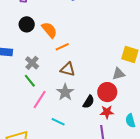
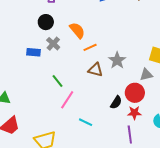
black circle: (27, 24) -> (46, 22), moved
gray cross: (32, 63) -> (53, 44), moved
gray star: (65, 92) -> (117, 60), moved

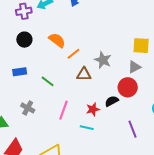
gray cross: (53, 44) -> (28, 108), moved
green line: (57, 81) -> (48, 81), moved
black semicircle: (116, 102) -> (112, 101), turned -136
red star: (134, 113) -> (93, 109), moved

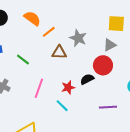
cyan line: (87, 128) -> (62, 106), turned 32
purple line: (133, 129) -> (108, 107), turned -72

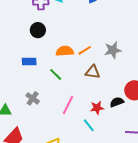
orange semicircle: (32, 18) -> (65, 51), moved, turned -48
gray star: (78, 38) -> (113, 50), moved, turned 30

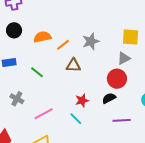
orange semicircle: (65, 51) -> (42, 37), moved
black semicircle: (117, 102) -> (109, 98), moved
pink line: (68, 105) -> (44, 114), moved, turned 42

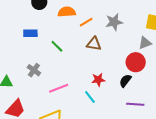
black semicircle: (109, 98) -> (125, 81), turned -32

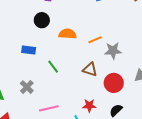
orange line: (86, 22) -> (95, 40), moved
red circle: (136, 62) -> (114, 83), moved

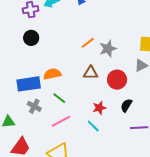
orange semicircle: (68, 34) -> (52, 74), moved
blue rectangle: (29, 50) -> (29, 84), moved, size x1.6
green line: (53, 67) -> (59, 98), moved

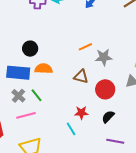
black circle: (31, 38) -> (30, 49), moved
green line: (59, 98) -> (37, 95), moved
pink line: (61, 121) -> (26, 115), moved

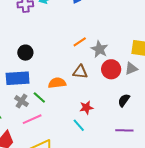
gray star: (104, 57) -> (99, 49), turned -30
orange semicircle: (44, 69) -> (57, 83), moved
red circle: (105, 89) -> (111, 69), moved
black semicircle: (108, 117) -> (124, 100), moved

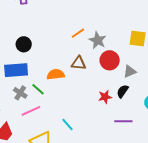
gray triangle: (131, 69) -> (130, 71), moved
red star: (86, 108) -> (105, 97), moved
cyan line: (79, 125) -> (67, 125), moved

